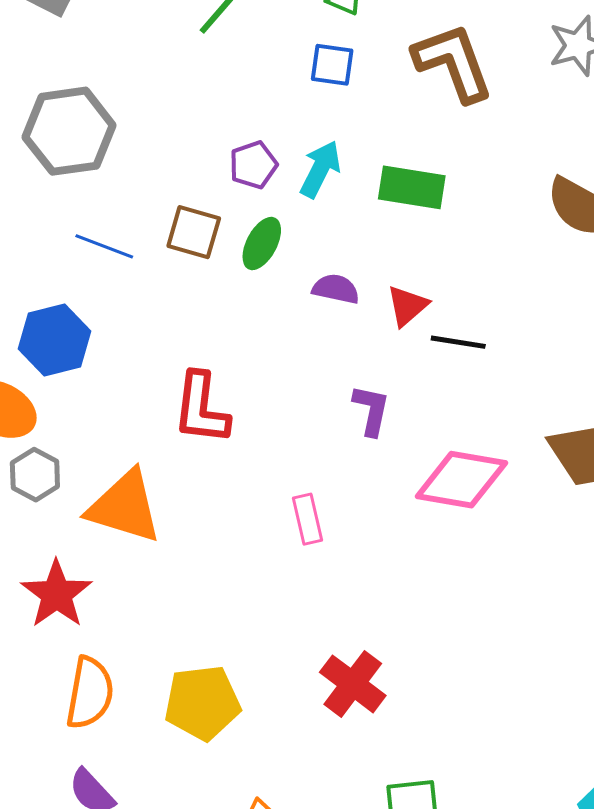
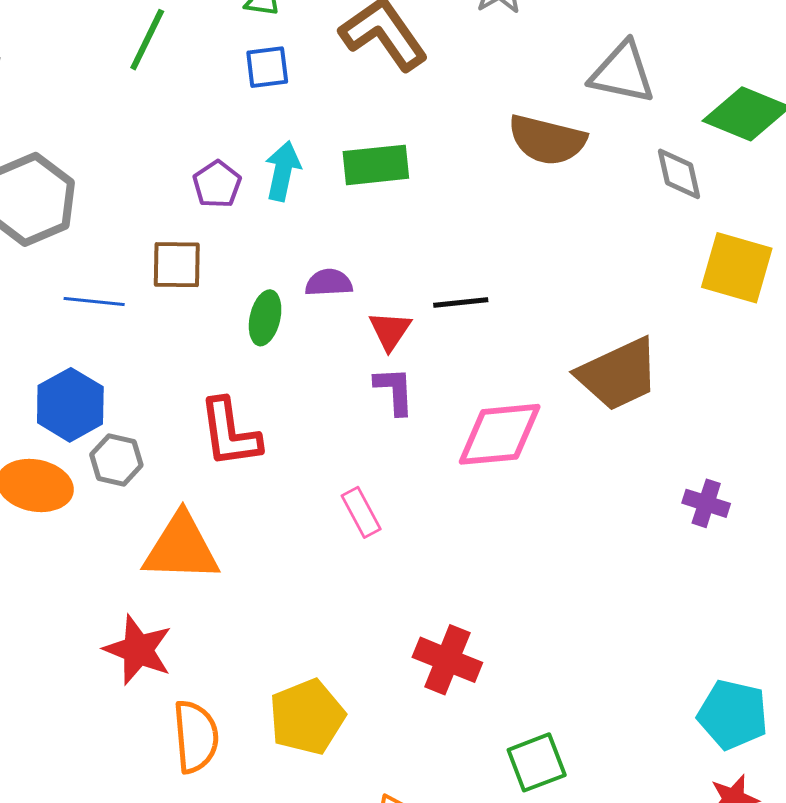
green ellipse: (262, 244) -> (265, 318), moved
red triangle: (407, 306) -> (390, 331), moved
gray hexagon: (35, 475) -> (116, 460), moved

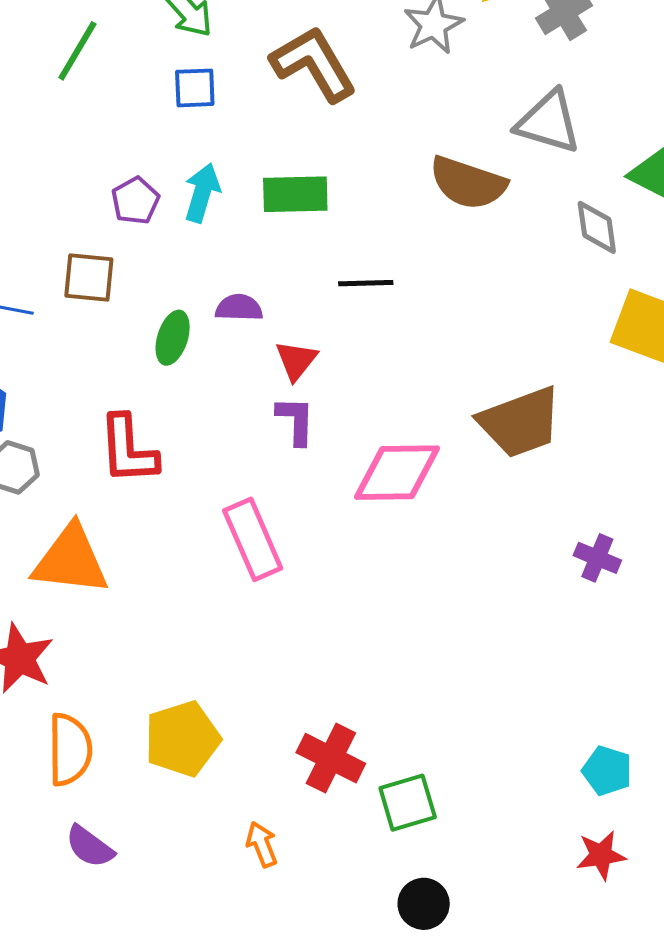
black line: (461, 302) -> (366, 283), moved
pink rectangle: (361, 512) -> (253, 539), size x1.6
red cross: (447, 660) -> (331, 758), moved
cyan pentagon: (733, 715) -> (607, 771), size x0.7

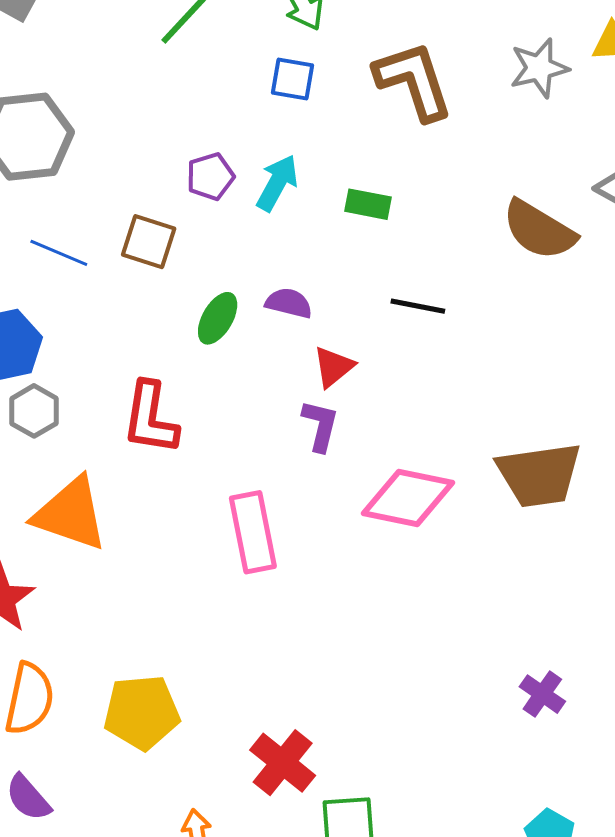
green rectangle: (295, 194) -> (368, 204), size x0.7
purple cross: (597, 558) -> (542, 694), moved

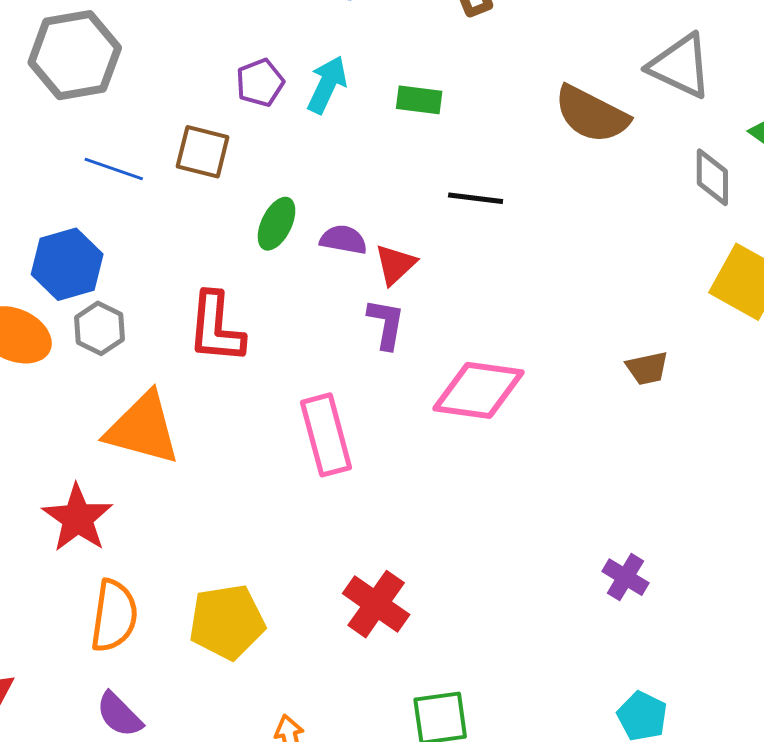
purple semicircle: (289, 303) -> (343, 240), moved
brown trapezoid: (539, 475) -> (647, 368), moved, size x0.5
red cross: (283, 763) -> (376, 604), moved

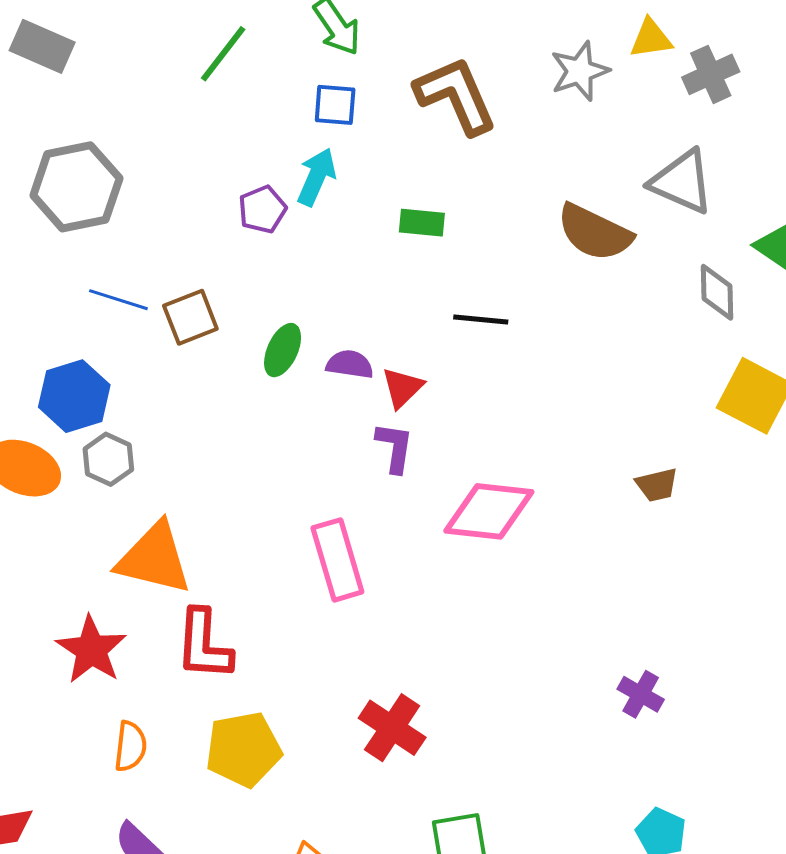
cyan arrow: (327, 85) -> (316, 177), moved
brown square: (203, 152) -> (190, 317), moved, turned -34
red L-shape: (216, 328) -> (204, 645), moved
orange semicircle: (114, 616) -> (130, 746), size x0.7

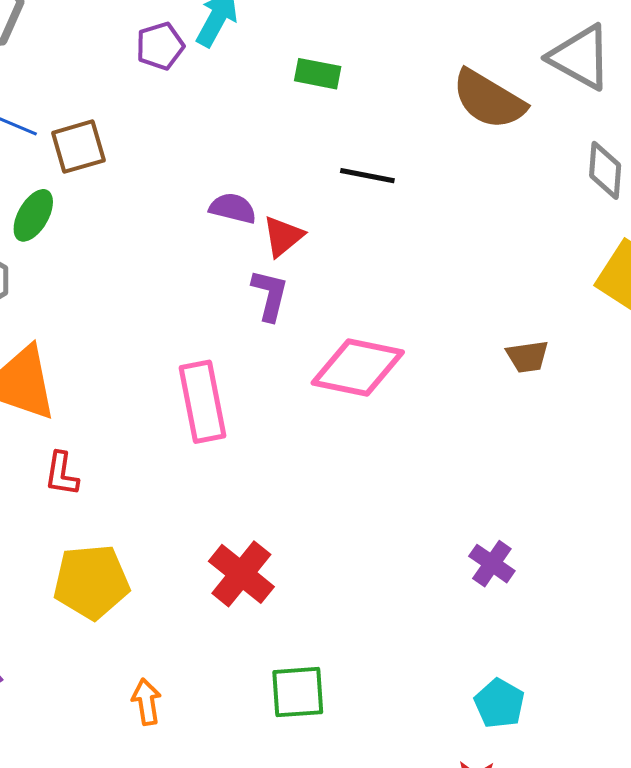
green ellipse: (283, 350) -> (33, 215), moved
red L-shape: (204, 645) -> (62, 474), size x0.6

